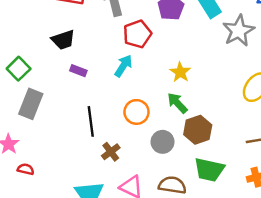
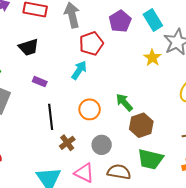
purple rectangle: (78, 71) -> (40, 82), moved
yellow star: (180, 72) -> (152, 58), moved
gray circle: (163, 142) -> (102, 145), moved

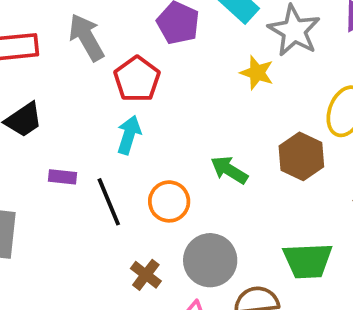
black line: (51, 117) -> (109, 202), moved
brown hexagon: (141, 125) -> (301, 156), moved
gray circle: (102, 145) -> (210, 260), size x1.4

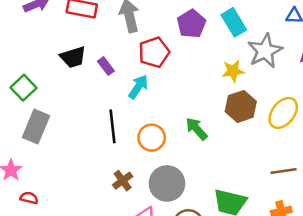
yellow star: (257, 73) -> (233, 71), turned 30
brown hexagon: (301, 156) -> (241, 106), moved
purple rectangle: (62, 177) -> (106, 66), moved, turned 30

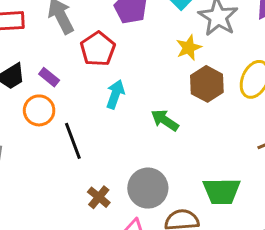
cyan arrow: (138, 87) -> (115, 94), moved
orange circle: (152, 138) -> (39, 110), moved

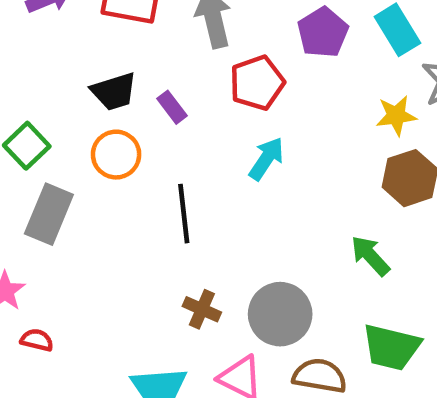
orange circle: (39, 110) -> (116, 155), moved
green arrow: (165, 120) -> (370, 256), moved
brown cross: (99, 197) -> (202, 309), turned -30

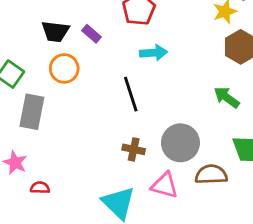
black trapezoid: (114, 91) -> (55, 32), turned 36
cyan arrow: (266, 159) -> (154, 53), turned 64
black line: (184, 214) -> (131, 94), moved

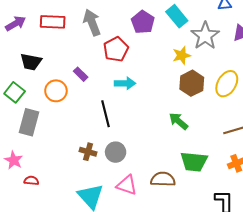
black trapezoid: (55, 32) -> (31, 62), moved
purple rectangle: (92, 34) -> (81, 74), moved
gray circle: (180, 143) -> (116, 152), moved, size x0.7
brown cross: (134, 149) -> (88, 152), moved

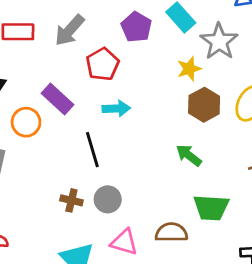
gray arrow: (92, 22) -> (69, 30), turned -115
purple rectangle: (81, 74) -> (57, 99), size x1.6

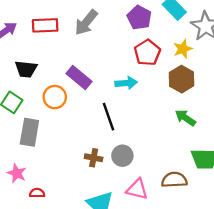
red pentagon: (103, 64) -> (147, 53), moved
brown hexagon: (204, 105) -> (182, 79), moved

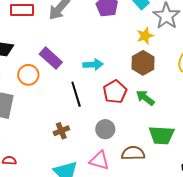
red pentagon: (147, 53) -> (115, 92), moved
gray circle: (122, 156) -> (105, 129), moved
brown cross: (94, 158) -> (61, 131), turned -35

